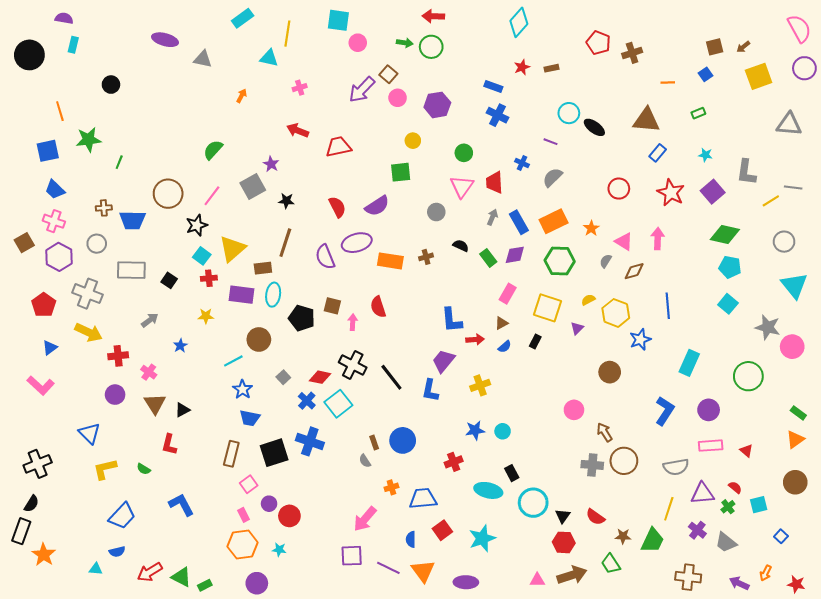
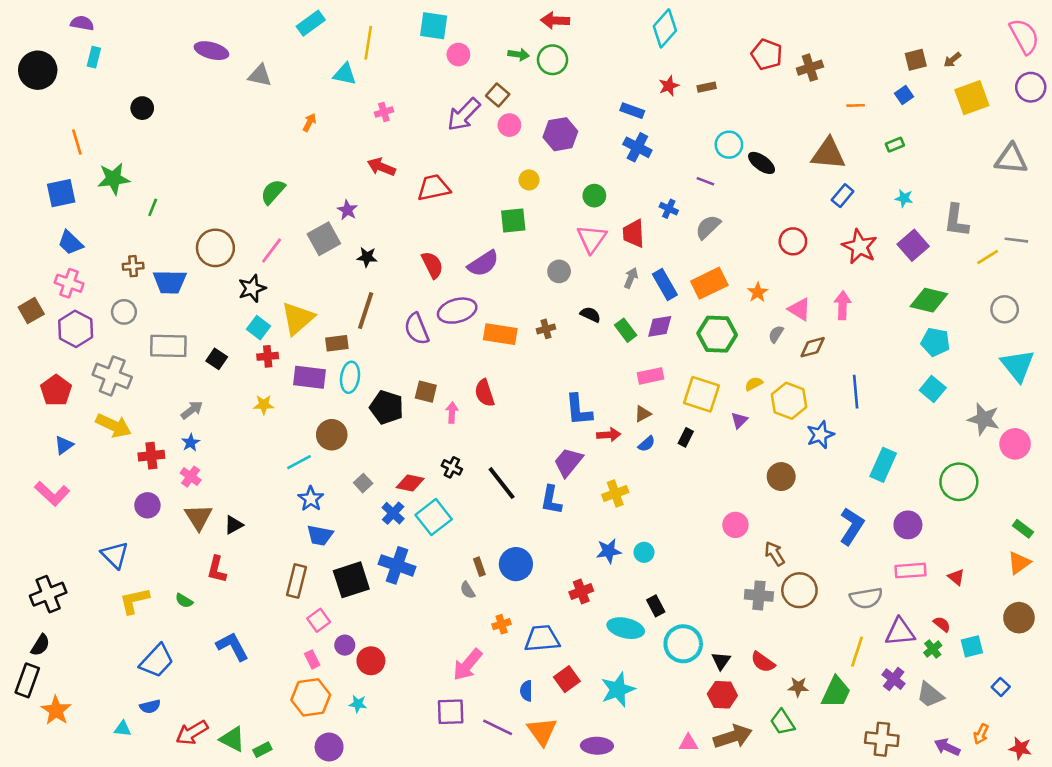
pink rectangle: (508, 294) -> (651, 376), turned 48
blue star: (180, 346) -> (191, 443), moved
black cross: (353, 365) -> (452, 467), size x0.6

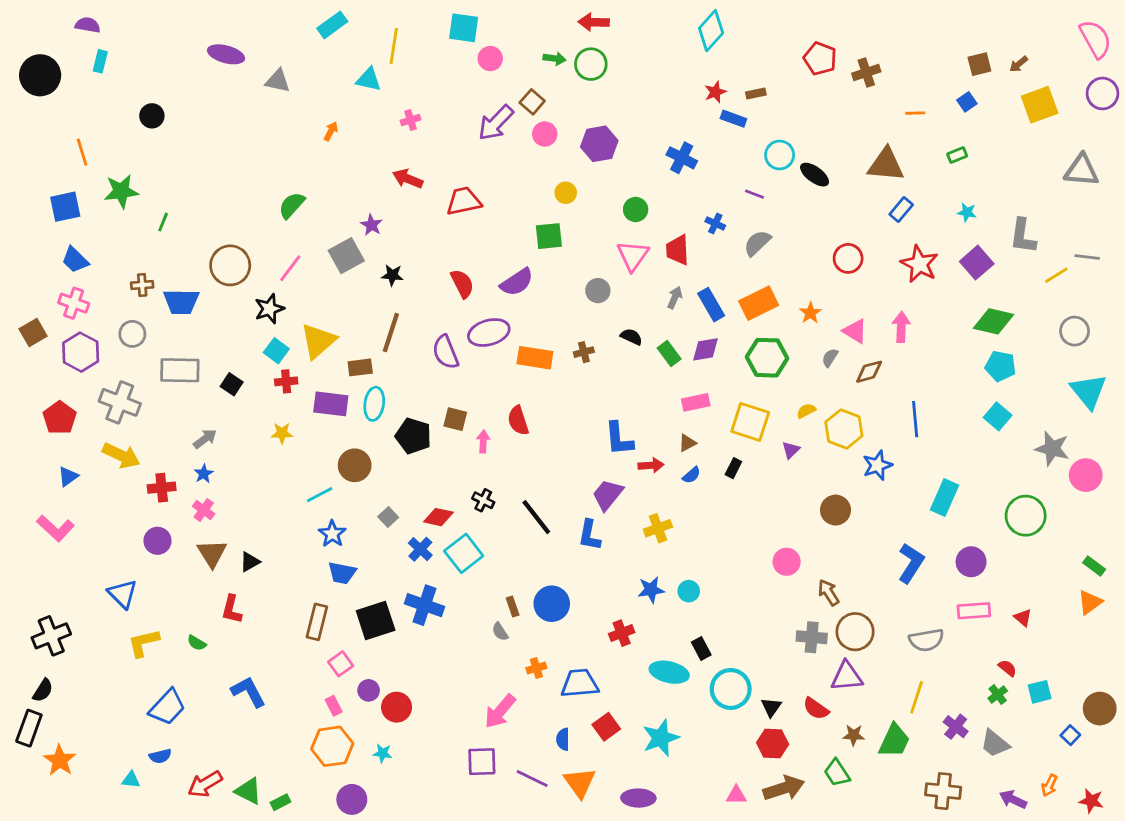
blue rectangle: (632, 111) -> (733, 119), moved
brown circle: (1019, 618) -> (1100, 709), moved
purple triangle: (900, 632) -> (847, 676), moved

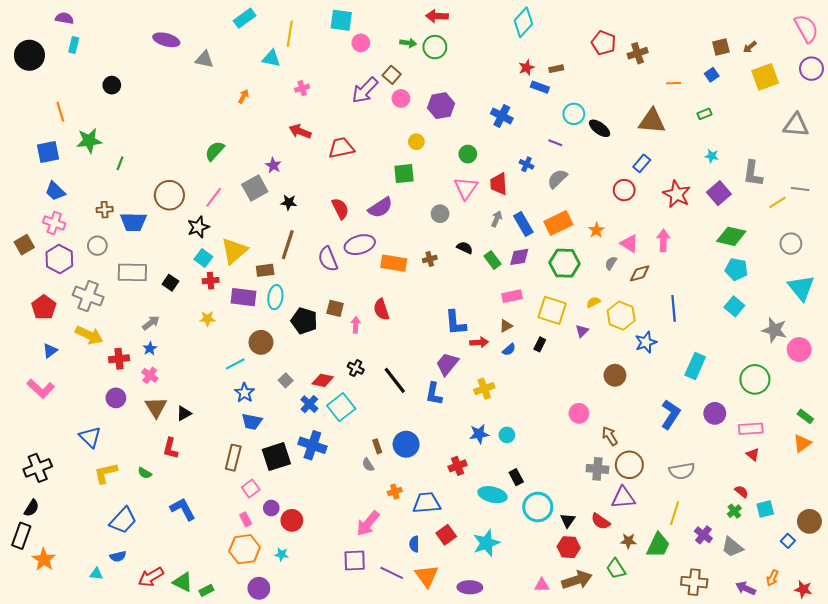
blue rectangle: (901, 209) -> (642, 163), moved
pink rectangle: (974, 611) -> (751, 429), moved

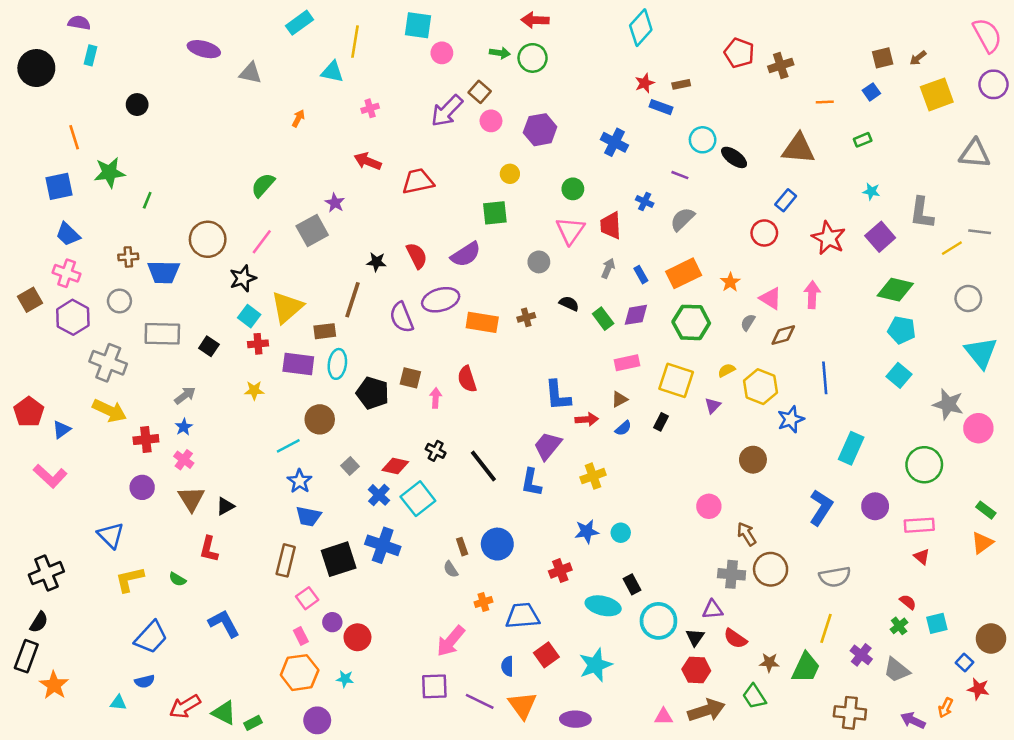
black star: (289, 202) -> (376, 262), moved
blue rectangle: (523, 224) -> (641, 275), size x0.6
red pentagon: (44, 307) -> (29, 412), moved
purple triangle: (623, 498) -> (713, 610), moved, size x0.7
red star: (803, 589) -> (978, 689), moved

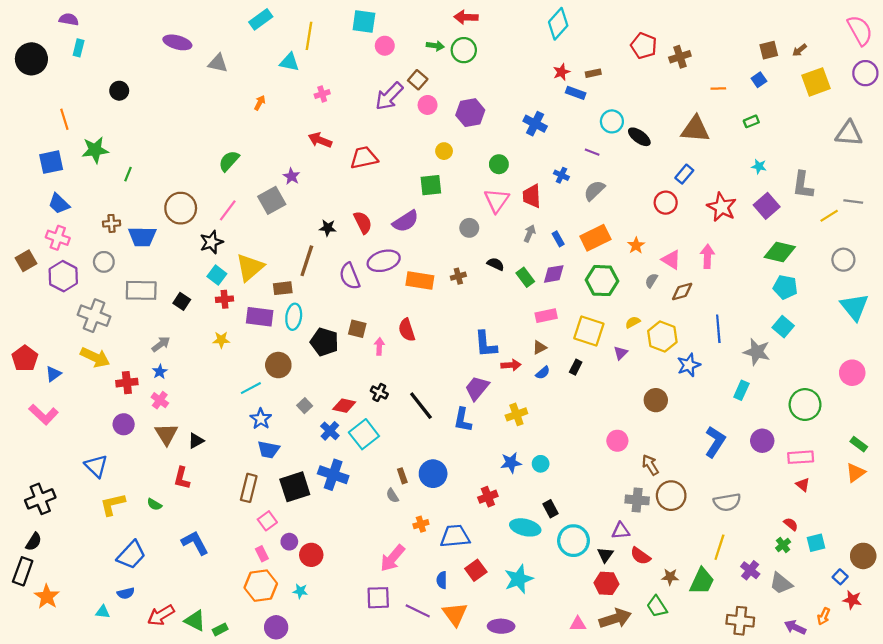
gray star: (948, 404) -> (757, 352), moved
cyan rectangle: (851, 448) -> (741, 390), size x0.7

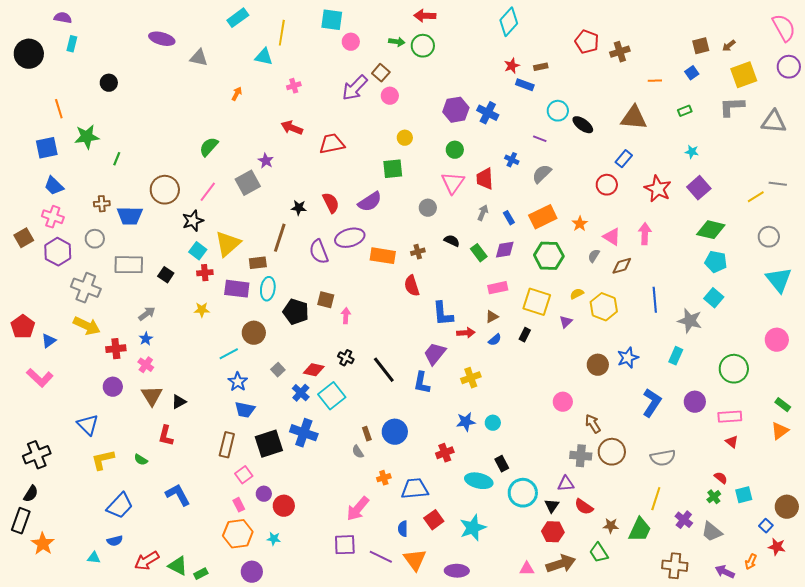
purple hexagon: (470, 113) -> (456, 110), moved
gray L-shape: (803, 185) -> (732, 107), moved, turned 80
red semicircle: (407, 330) -> (412, 286), moved
blue star: (689, 365) -> (628, 358), moved

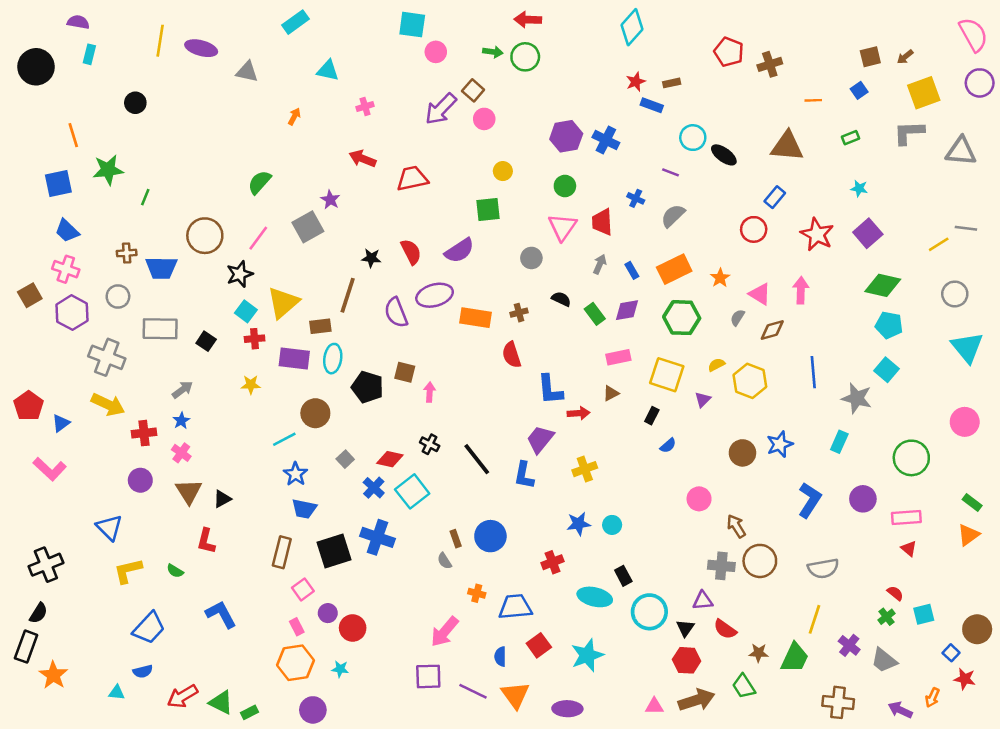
yellow line: (282, 33) -> (160, 41), moved
blue semicircle: (495, 340) -> (668, 445), moved
orange cross: (384, 478) -> (477, 593), turned 32

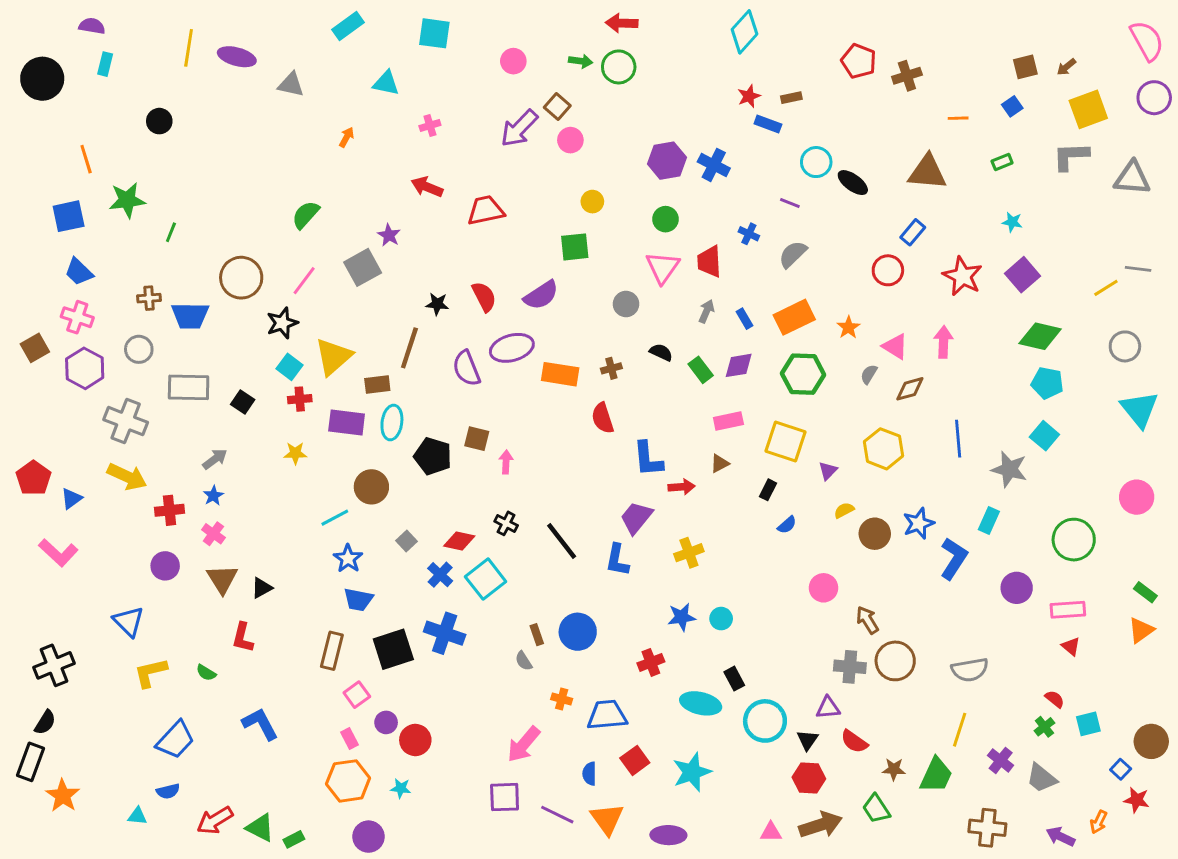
cyan square: (412, 25) -> (434, 33), moved
yellow semicircle: (716, 365) -> (844, 510), moved
blue L-shape: (810, 500) -> (954, 559), moved

